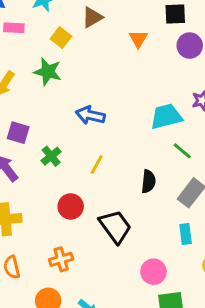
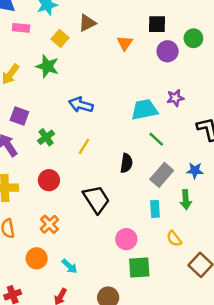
red circle: (71, 206) -> (49, 180), moved
orange cross: (61, 259) -> (49, 224), turned -30

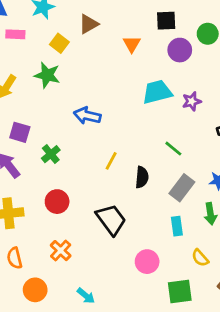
cyan trapezoid: (144, 110) -> (157, 92), moved
yellow line: (84, 147) -> (111, 161), moved
orange circle: (37, 258) -> (35, 290), moved
green square: (139, 267) -> (180, 291), moved

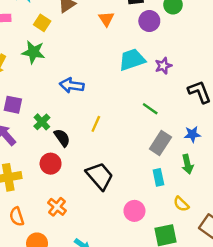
black semicircle: (142, 177) -> (62, 138), moved, turned -36

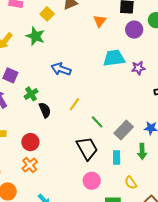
green line: (150, 109) -> (97, 122), moved
red circle: (51, 164) -> (30, 142), moved
black trapezoid: (100, 176) -> (87, 148), moved

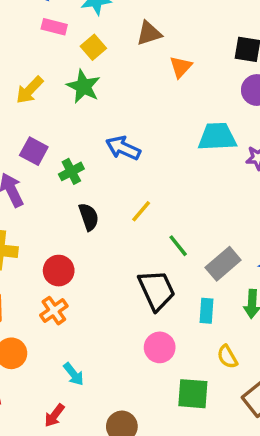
yellow square: (47, 14) -> (93, 47), moved
orange triangle: (100, 21) -> (181, 67), moved
green cross: (31, 94) -> (71, 171), moved

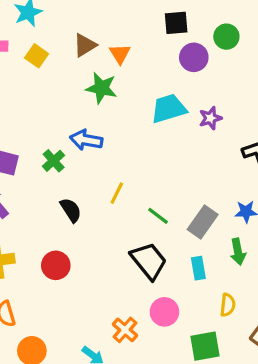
brown triangle: (149, 33) -> (85, 45), moved
green star: (83, 86) -> (101, 88), moved
green cross: (71, 171) -> (54, 161), moved
orange cross: (54, 311) -> (125, 330), moved
yellow semicircle: (227, 357) -> (228, 305), turned -130

